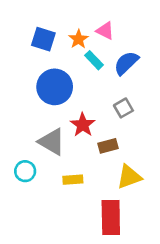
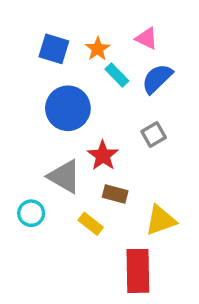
pink triangle: (105, 31) -> (147, 38), moved
brown rectangle: (108, 146) -> (115, 194), moved, turned 30
yellow rectangle: (73, 180) -> (91, 224), turned 42

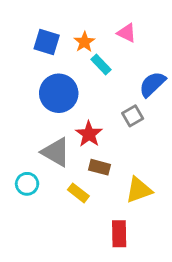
blue semicircle: (157, 79) -> (152, 84), moved
red rectangle: (138, 271) -> (119, 234), size x0.7

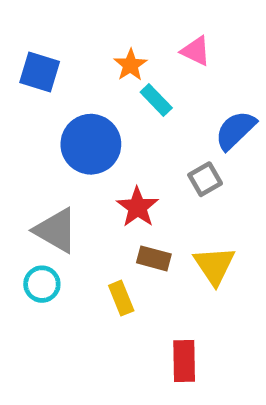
blue square: (47, 42) -> (40, 72), moved
gray triangle: (56, 152) -> (56, 230), moved
yellow triangle: (139, 190) -> (214, 265), moved, turned -44
yellow rectangle: (78, 193) -> (121, 298), turned 30

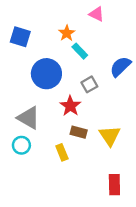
pink triangle: (196, 51) -> (97, 14), moved
gray square: (205, 179) -> (89, 84), moved
red rectangle: (184, 361) -> (114, 185), moved

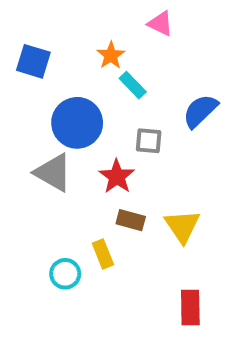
gray square: (89, 84) -> (149, 141), turned 35
gray triangle: (29, 118) -> (53, 172), moved
cyan circle: (21, 145) -> (65, 274), moved

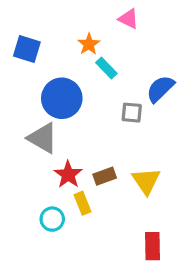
gray square: (149, 141) -> (132, 113), moved
red star: (117, 176) -> (68, 175), moved
brown rectangle: (131, 220) -> (105, 176), turned -35

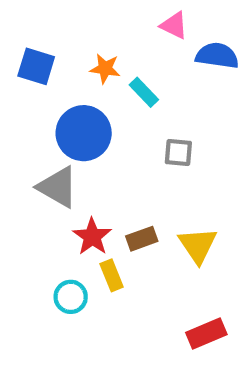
orange star: (89, 44) -> (105, 69), moved, turned -30
blue semicircle: (160, 89) -> (217, 56), moved, turned 52
red rectangle: (152, 246) -> (206, 333), turned 68

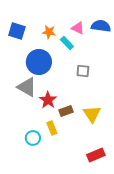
pink triangle: (174, 25) -> (78, 28), moved
red star: (92, 237) -> (48, 100), moved

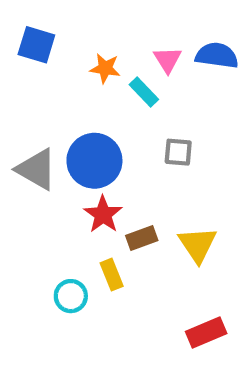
pink triangle: (78, 28) -> (167, 60), turned 32
blue square: (17, 31) -> (36, 45), moved
blue circle: (39, 62) -> (94, 161), moved
gray triangle: (27, 87) -> (36, 169), moved

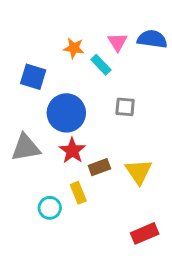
blue square: (36, 45) -> (33, 77), moved
gray triangle: (36, 169) -> (26, 148), moved, turned -40

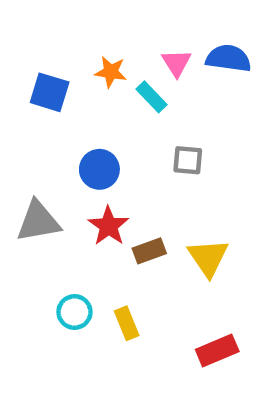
blue square: (33, 77) -> (50, 92), moved
blue circle: (66, 113) -> (99, 169), size x0.7
yellow rectangle: (78, 193) -> (127, 323), moved

